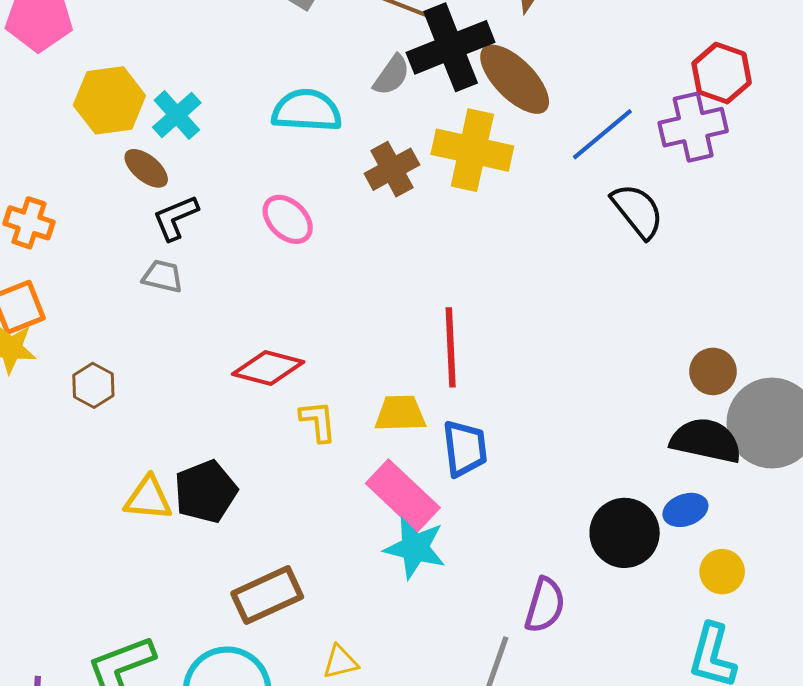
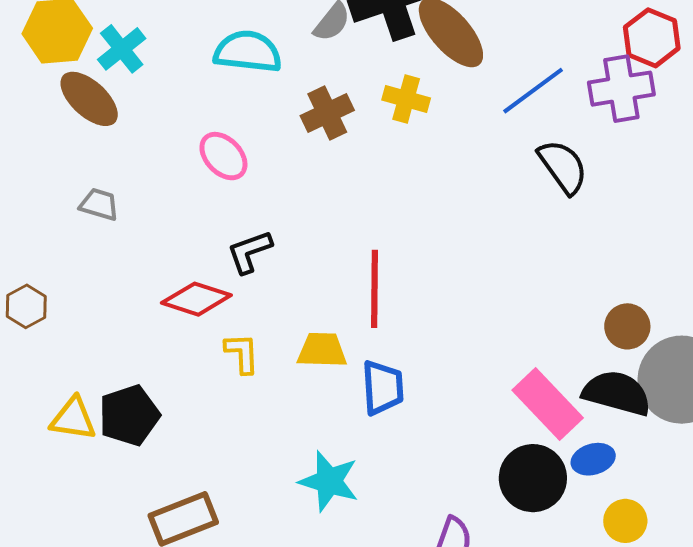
yellow cross: (472, 150) -> (406, 99), size x0.6
brown ellipse: (146, 168) -> (89, 99), size x1.4
black L-shape: (176, 218) -> (249, 252), moved
pink rectangle: (403, 496) -> (548, 404), moved

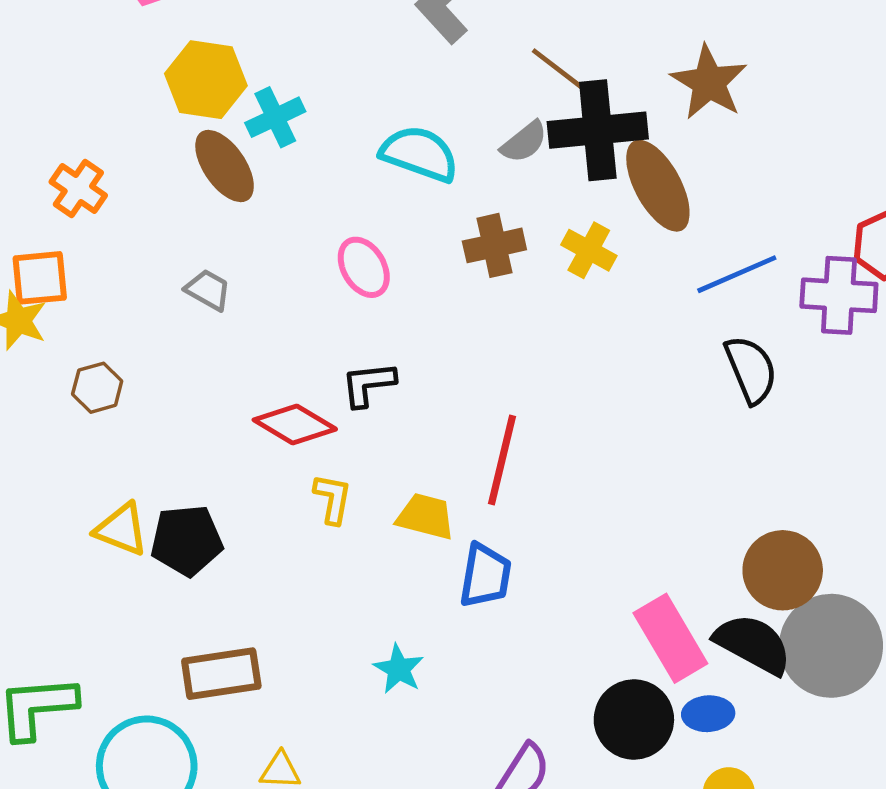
brown circle: (627, 326) -> (783, 570), size x1.5
cyan star: (329, 481) -> (399, 669), size x0.7

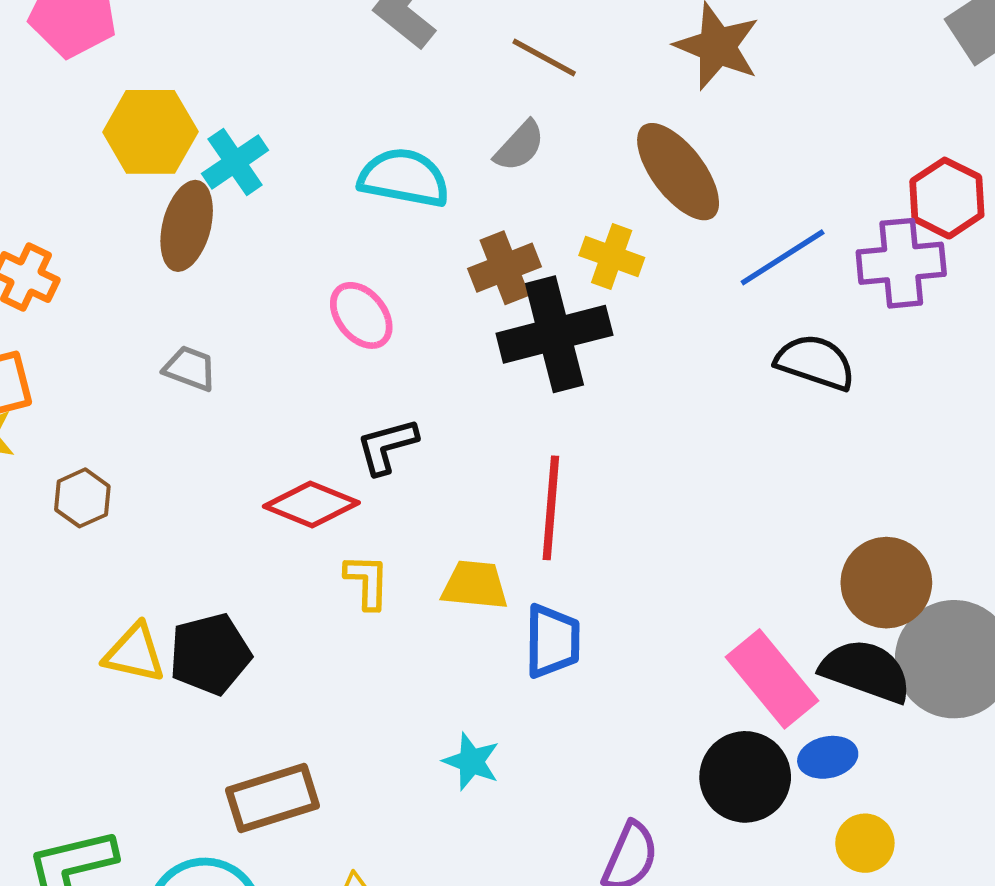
black cross: (598, 130) -> (554, 334), moved
brown ellipse: (225, 166) -> (187, 226), turned 58
black semicircle: (751, 370) -> (815, 362), turned -40

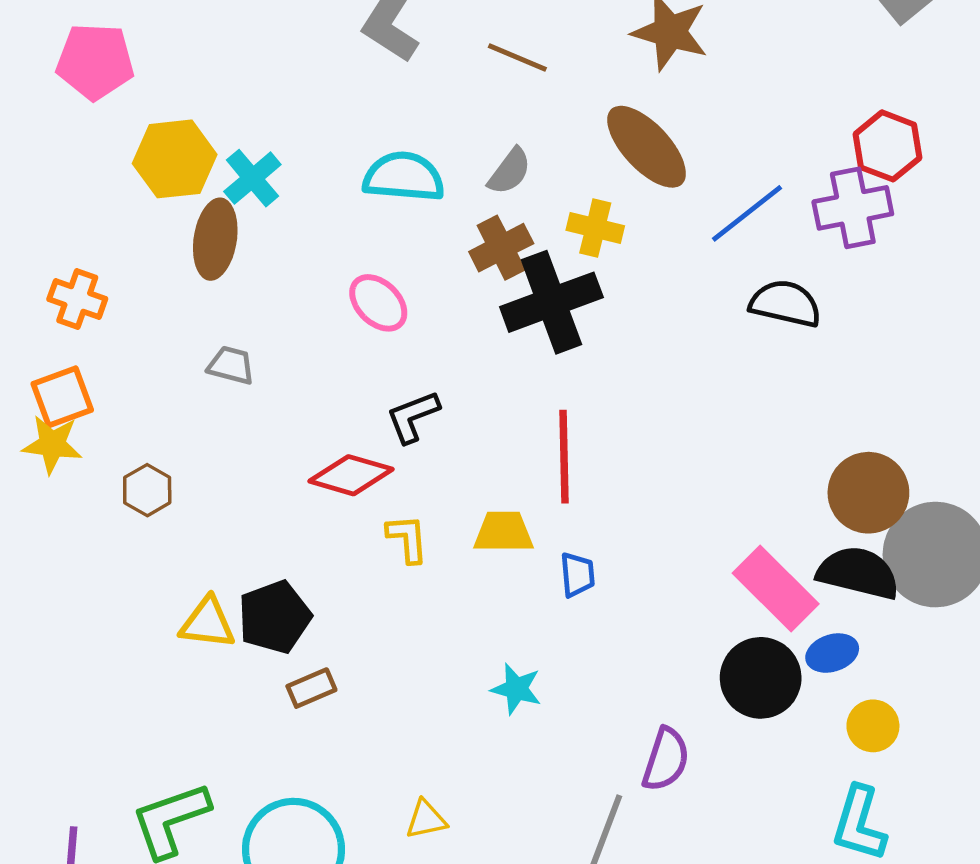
gray semicircle: (520, 146) -> (510, 171), moved
blue trapezoid: (552, 641) -> (577, 575), size x0.7
brown rectangle: (272, 798) -> (311, 688), moved, size x0.6

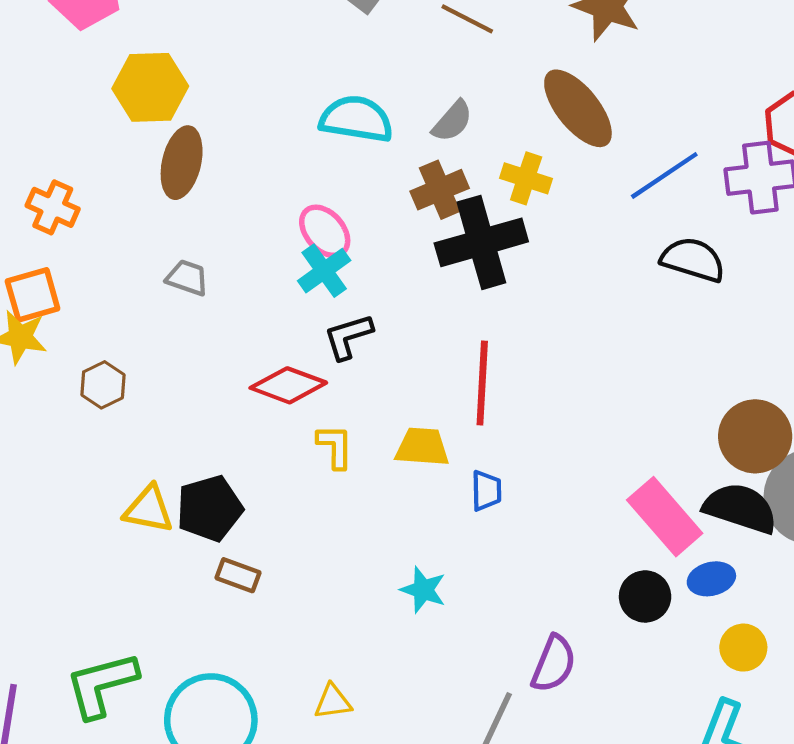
cyan cross: (252, 178) -> (324, 271), moved
black circle: (761, 678) -> (645, 596), size x0.7
brown rectangle: (311, 688) -> (238, 575), turned 39

